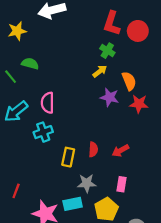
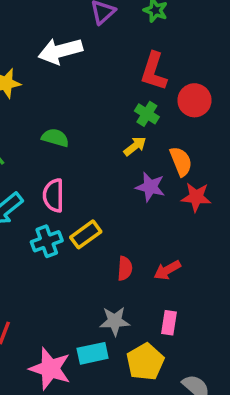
red circle: (138, 31) -> (194, 100), moved
green semicircle: (30, 64) -> (55, 138), moved
yellow rectangle: (68, 157) -> (86, 234), moved, turned 42

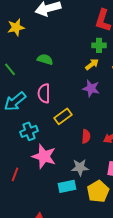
green cross: (147, 114) -> (99, 45), turned -32
purple star: (150, 187) -> (91, 88), moved
cyan cross: (47, 241) -> (29, 131), moved
pink star: (50, 369) -> (44, 156), moved

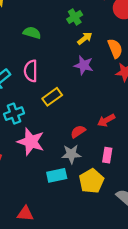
green cross: (99, 45) -> (75, 17), moved, turned -32
red semicircle: (86, 136) -> (78, 132), moved, turned -128

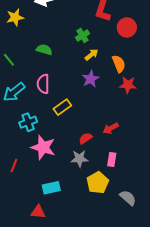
purple star: (84, 65) -> (91, 79), turned 30
cyan rectangle: (57, 175) -> (51, 188), moved

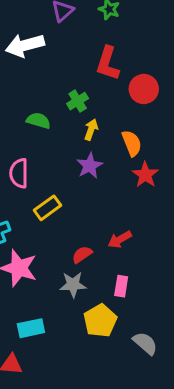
green semicircle: (44, 50) -> (38, 121), moved
yellow arrow: (92, 55) -> (91, 130), turned -32
red star: (128, 85) -> (145, 175), turned 30

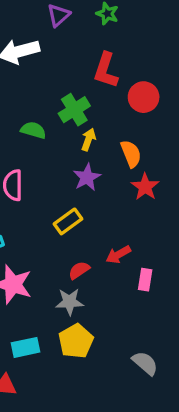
green cross: (78, 101) -> (74, 110), size x1.4
yellow rectangle: (47, 208) -> (68, 221), moved
pink rectangle: (121, 286) -> (145, 280), moved
yellow pentagon: (100, 321) -> (76, 341), moved

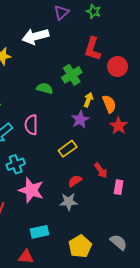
yellow arrow: (88, 140) -> (88, 100), moved
red arrow: (118, 255) -> (101, 170), turned -98
yellow pentagon: (76, 341) -> (80, 246), moved

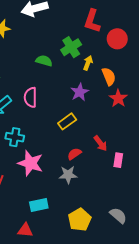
yellow arrow: (88, 100) -> (88, 63), moved
cyan cross: (16, 164) -> (15, 137), turned 30

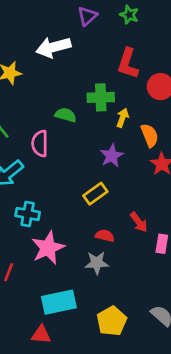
green cross: (71, 47) -> (101, 97), turned 30
pink semicircle: (30, 97) -> (40, 143), moved
red semicircle: (74, 154) -> (105, 236), turned 48
pink star: (30, 163) -> (48, 248), turned 30
cyan rectangle: (39, 205) -> (59, 302), size x1.4

